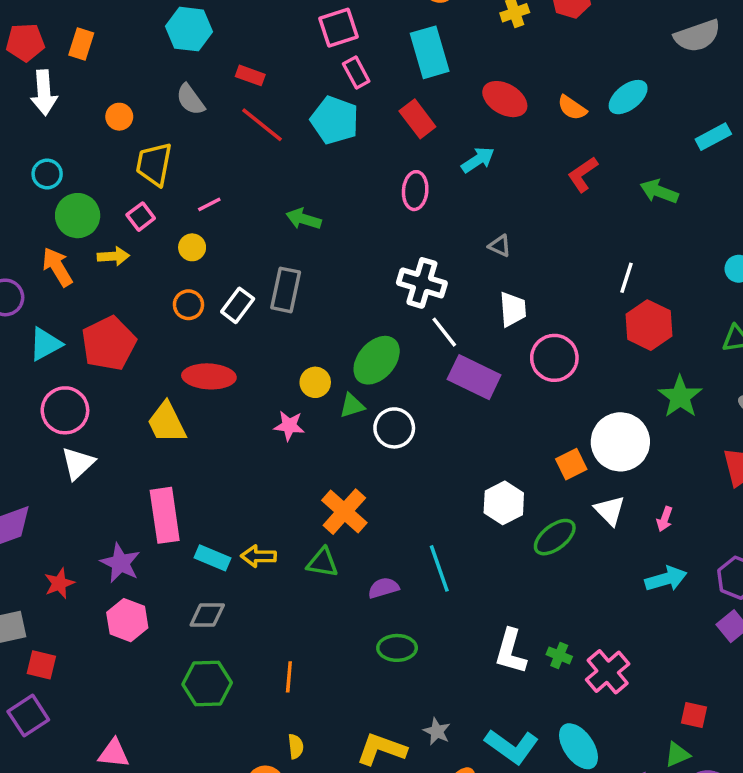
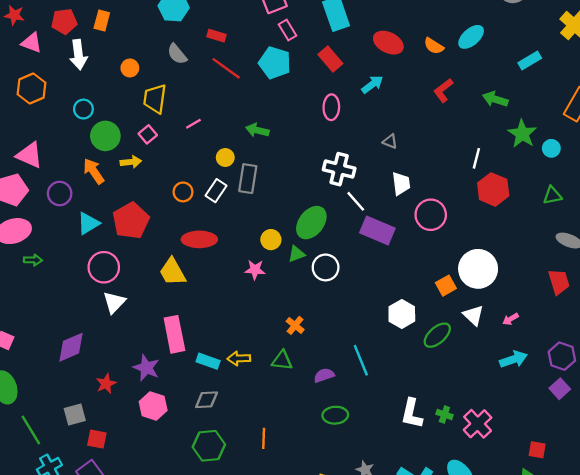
yellow circle: (192, 247) -> (225, 157), moved
green star: (680, 397) -> (522, 134), moved
orange cross: (344, 512) -> (295, 325), size x0.6
pink arrow: (665, 519) -> (510, 319), turned 42

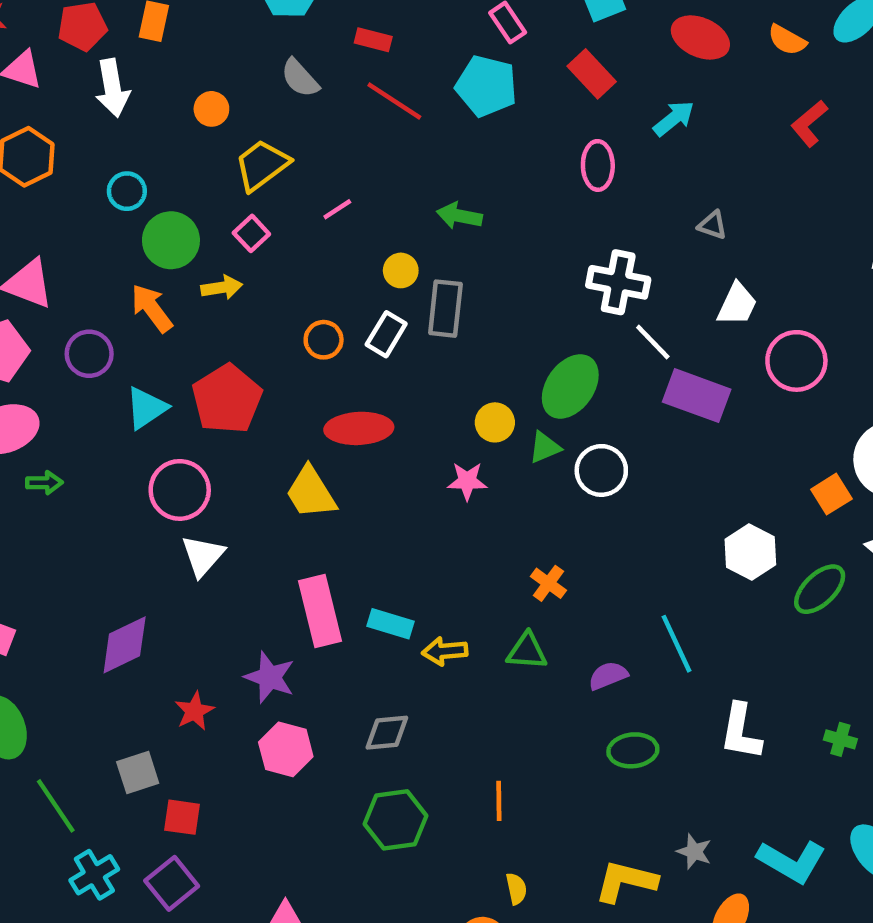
yellow trapezoid: (155, 99) -> (262, 165), turned 48
white trapezoid: (401, 184) -> (737, 304), turned 35
cyan rectangle: (208, 361) -> (391, 624), moved
white L-shape: (412, 414) -> (741, 732), moved

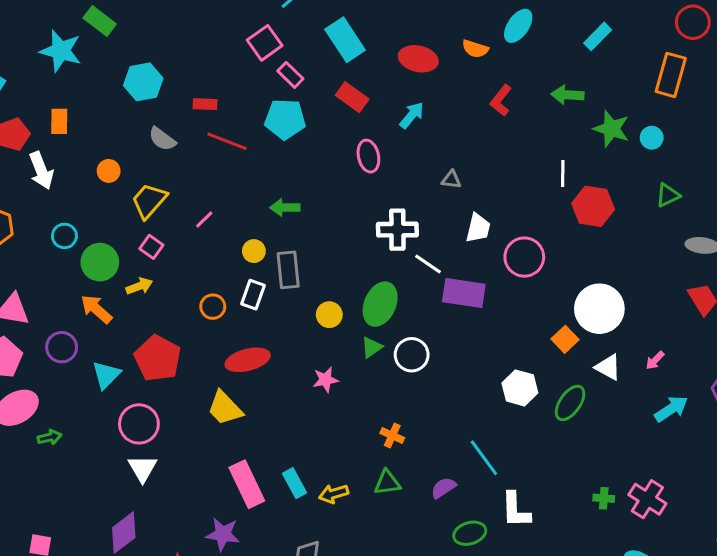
yellow circle: (495, 422) -> (329, 315), moved
white triangle: (203, 556) -> (143, 468), moved
cyan rectangle: (391, 624) -> (295, 483), turned 56
white L-shape: (741, 732) -> (516, 510), moved

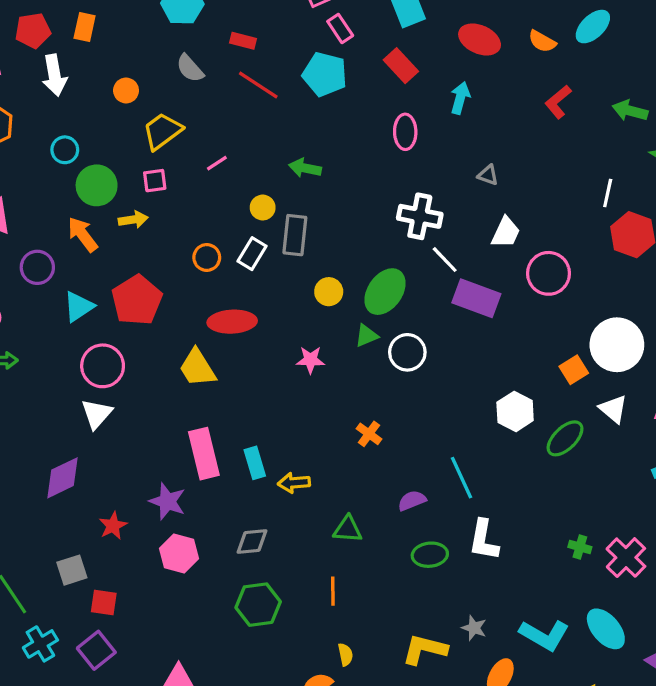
cyan arrow: (412, 115) -> (460, 98), turned -36
pink square: (151, 247) -> (155, 181), turned 35
green triangle: (387, 483) -> (348, 529), moved

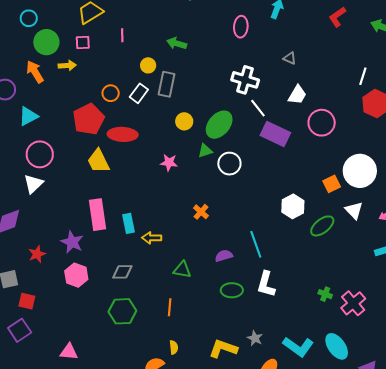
pink line: (217, 163) -> (122, 35), turned -64
red pentagon: (137, 300) -> (88, 119), moved

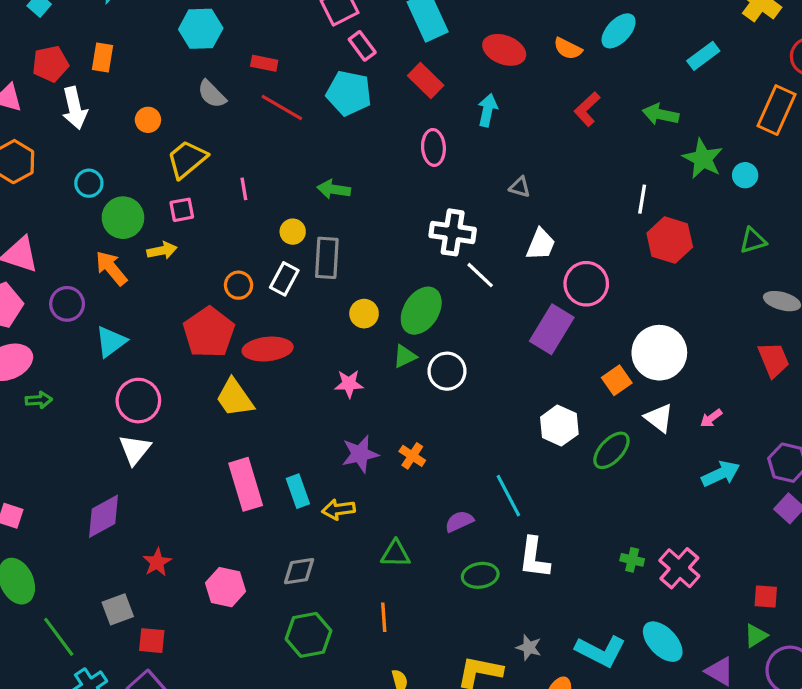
purple rectangle: (275, 134) -> (552, 329), moved, turned -76
purple star: (72, 242) -> (360, 454), moved, turned -30

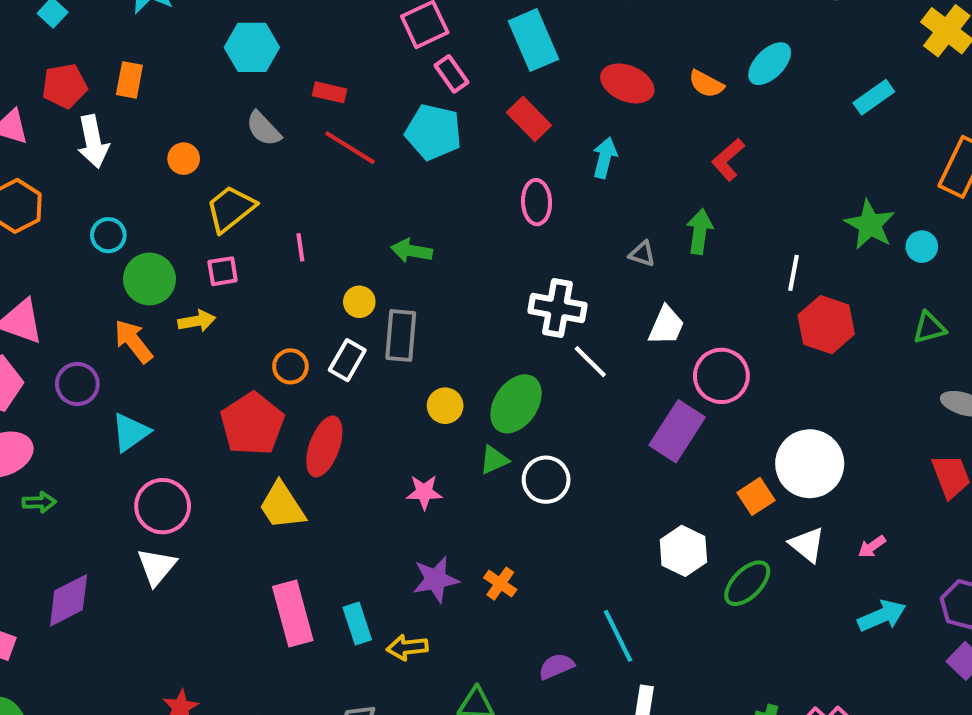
green arrow: (661, 114) -> (700, 231), moved, turned 84
red ellipse: (268, 349) -> (324, 446), turned -66
purple diamond: (103, 516) -> (69, 600), moved

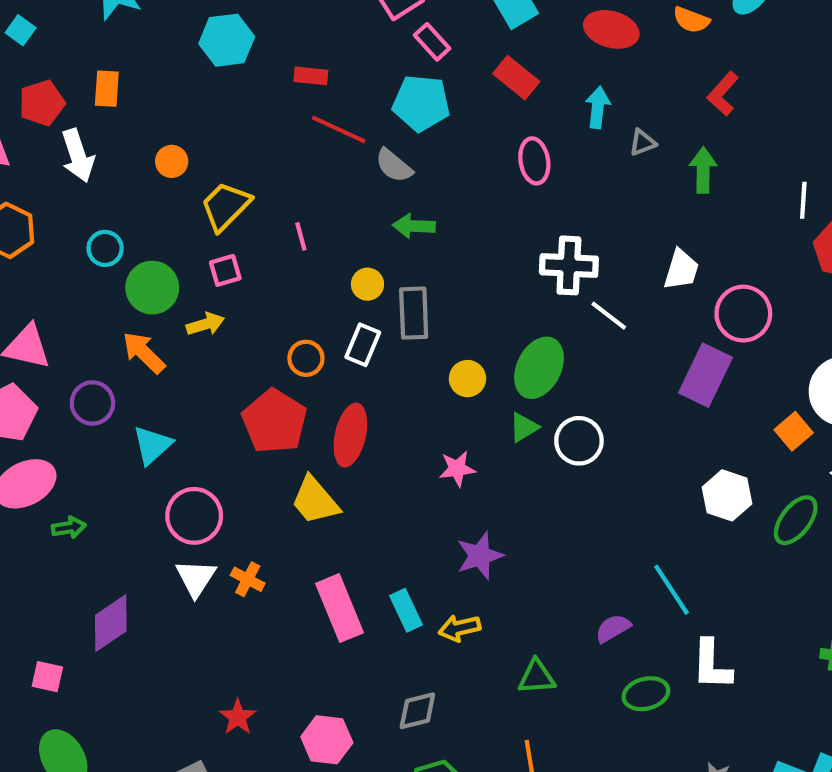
gray semicircle: (264, 129) -> (394, 166), moved
gray triangle: (642, 254) -> (643, 143), moved, turned -32
orange cross: (500, 584) -> (248, 579), moved

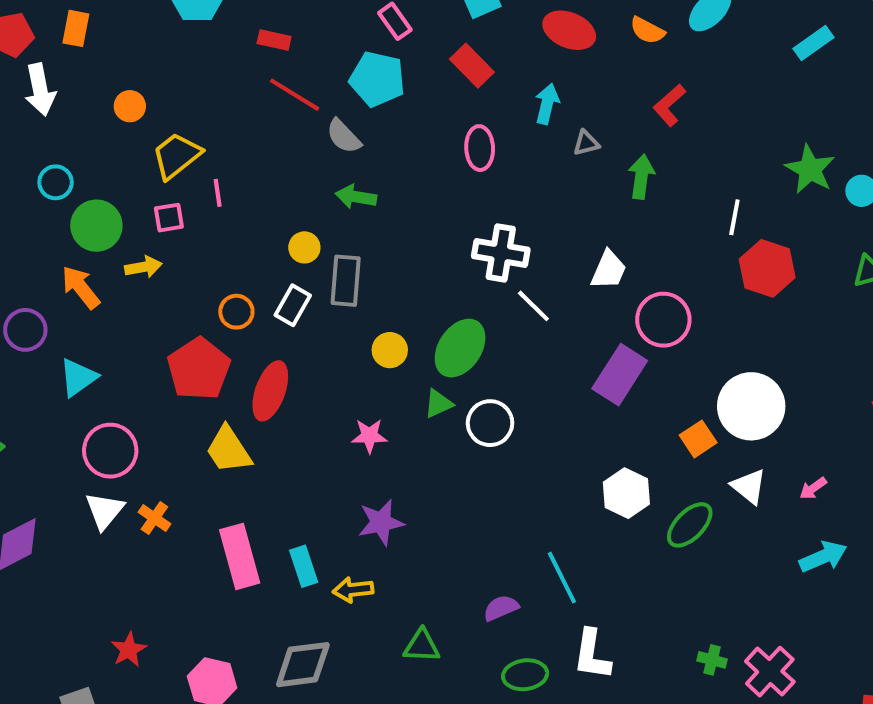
pink line: (301, 236) -> (218, 193), moved
gray diamond: (417, 711) -> (303, 665), size x1.4

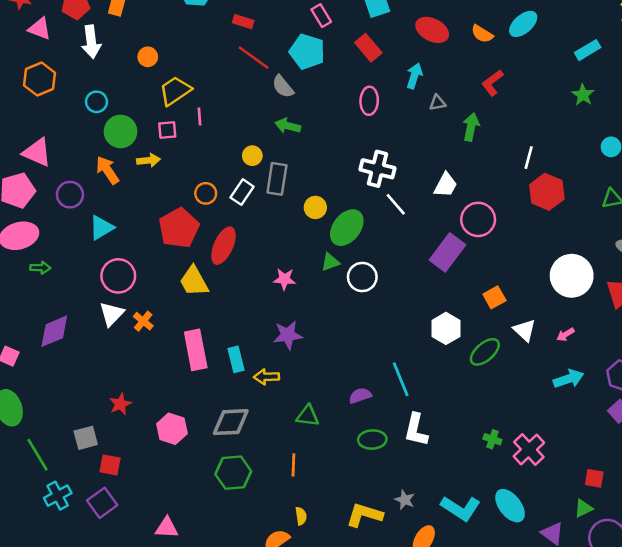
green star: (810, 169) -> (583, 95), moved, size x0.7
yellow circle: (390, 350) -> (315, 207), moved
white circle: (751, 406) -> (572, 276), moved

